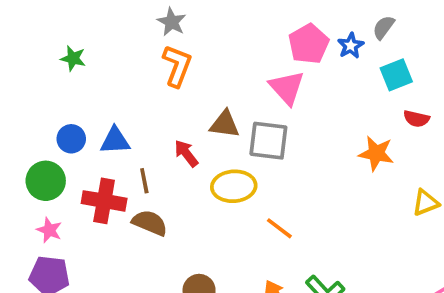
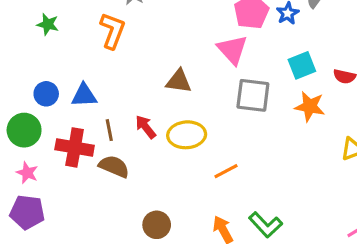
orange L-shape: (177, 66) -> (112, 31), moved
cyan square: (396, 75) -> (302, 65), moved
gray square: (268, 141) -> (253, 95), moved
red arrow: (186, 153) -> (146, 127), moved
orange line: (279, 228) -> (226, 171), turned -65

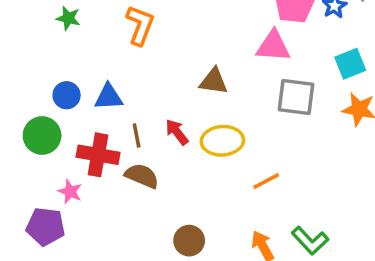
pink triangle: (232, 50) -> (273, 46), turned -44
pink star: (27, 173) -> (70, 192), moved

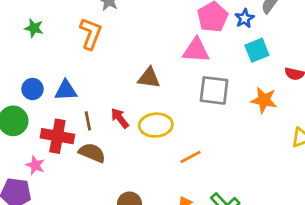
cyan square: (350, 64) -> (257, 50), moved

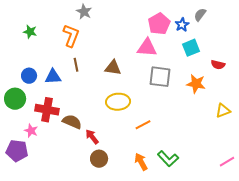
red arrow: (120, 118) -> (92, 137), moved
brown line: (88, 121) -> (76, 65), moved

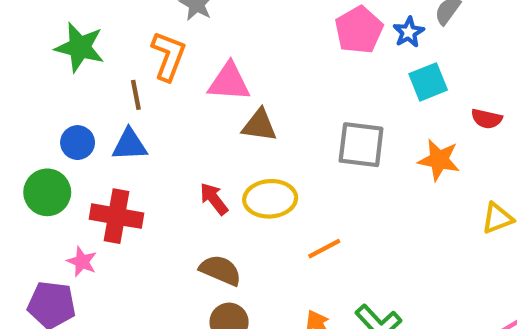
green star: (30, 32) -> (80, 47), size x1.6
pink triangle: (147, 48) -> (229, 82), moved
brown line: (76, 65) -> (136, 95), moved
brown semicircle: (72, 122) -> (220, 270), moved
red arrow: (92, 137) -> (214, 199), moved

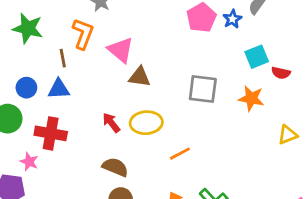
pink triangle: (229, 82) -> (121, 50), turned 36
cyan square: (428, 82) -> (257, 57), moved

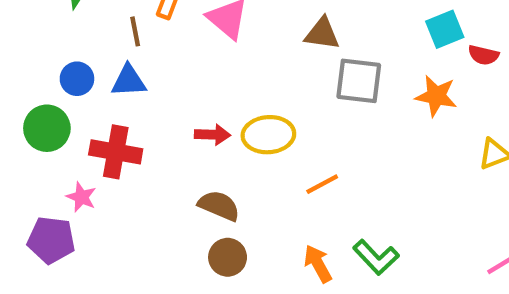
brown triangle: (140, 77) -> (322, 34), moved
red arrow: (111, 123) -> (212, 135), turned 130

